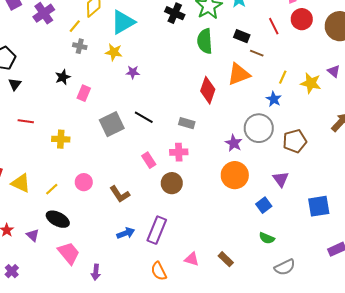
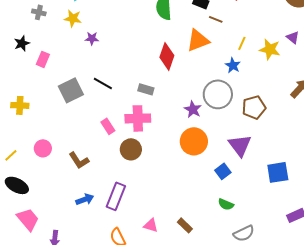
pink cross: (179, 152) -> (138, 118), size x1.4
purple triangle: (281, 179) -> (240, 145), size x1.4

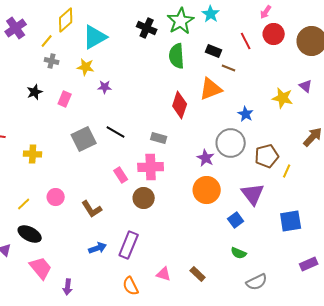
yellow line: (242, 43) -> (287, 171), moved
pink rectangle: (43, 59) -> (65, 99), moved

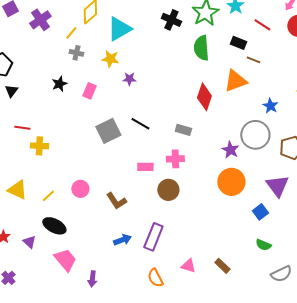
red line: (246, 41) -> (262, 25), moved, turned -30
yellow cross: (33, 154) -> (39, 146), moved
pink cross: (151, 167) -> (175, 159), size x0.7
pink rectangle: (121, 175) -> (145, 167), turned -56

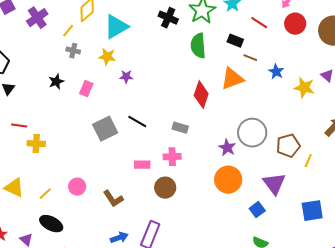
blue star: (270, 106) -> (276, 72), moved

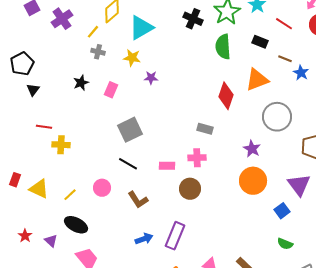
brown line: (250, 58) -> (285, 59), moved
black line: (137, 122) -> (128, 164), moved
gray circle: (252, 133) -> (277, 117), moved

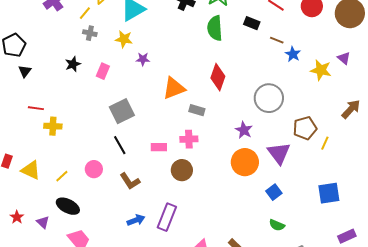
orange triangle: (257, 80) -> (174, 88), moved
black line: (128, 164) -> (120, 145), turned 30
purple triangle: (299, 185) -> (279, 153), moved

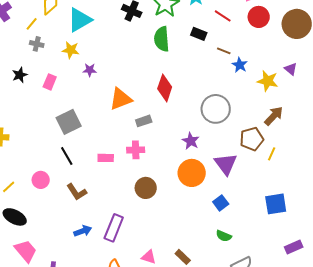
brown arrow: (351, 109) -> (274, 116), moved
gray rectangle: (197, 110) -> (144, 121), turned -35
brown circle: (182, 170) -> (146, 188), moved

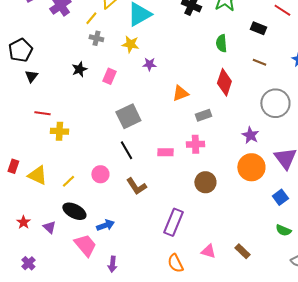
green semicircle: (162, 39) -> (221, 43), moved, size x0.7
brown line: (224, 51) -> (259, 62), moved
orange triangle: (121, 99) -> (180, 93), size x0.7
blue arrow: (83, 231) -> (105, 225), moved

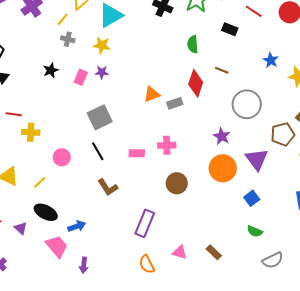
brown line: (259, 62) -> (222, 70), moved
purple star: (149, 64) -> (102, 72), moved
gray rectangle: (203, 115) -> (175, 103), moved
pink circle: (100, 174) -> (62, 157), moved

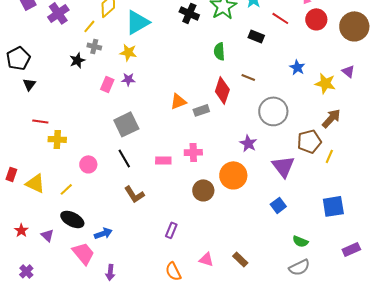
black star: (51, 70) -> (77, 60), moved
orange circle: (223, 168) -> (233, 175), moved
purple rectangle: (145, 223) -> (171, 230), size x0.6
green semicircle: (255, 231) -> (300, 241), moved

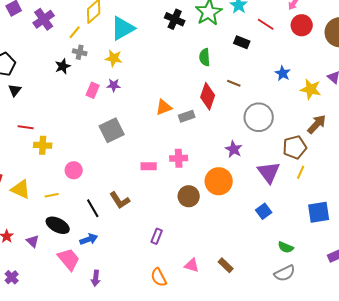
yellow line: (329, 156) -> (301, 172), moved
black line: (124, 158) -> (93, 208), moved
yellow line: (66, 189) -> (52, 195), turned 32

